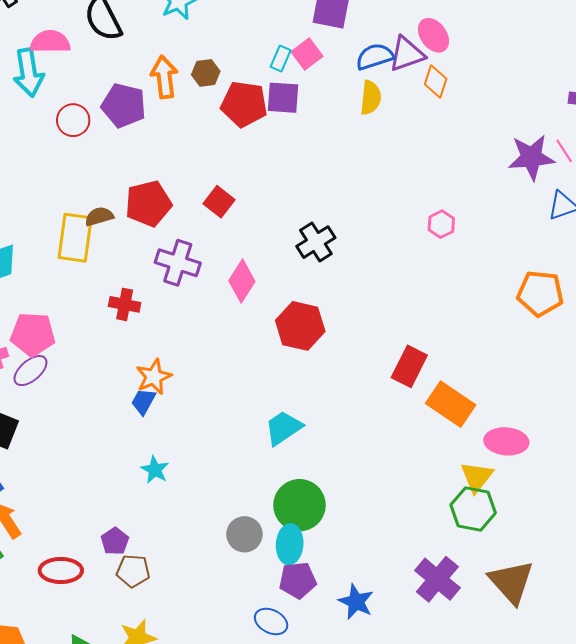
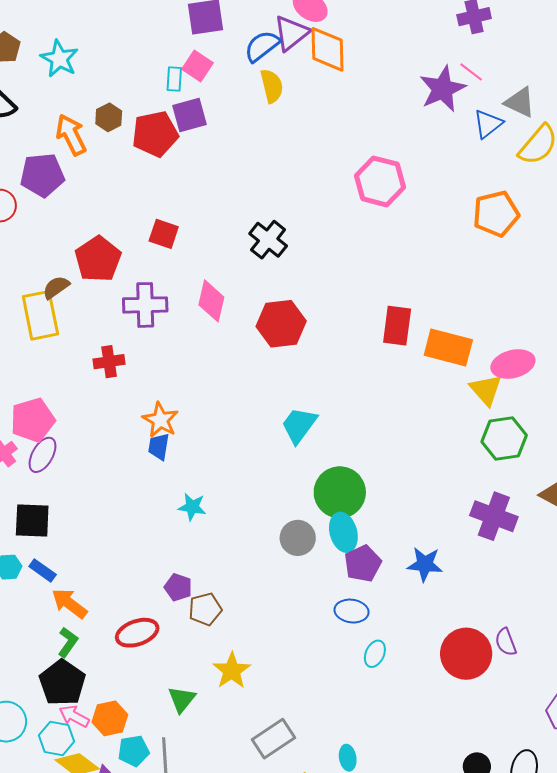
orange diamond: (436, 81) -> (327, 49), size x1.5
pink hexagon: (441, 224) -> (380, 181), size x1.8
yellow triangle: (477, 477) -> (486, 390), moved

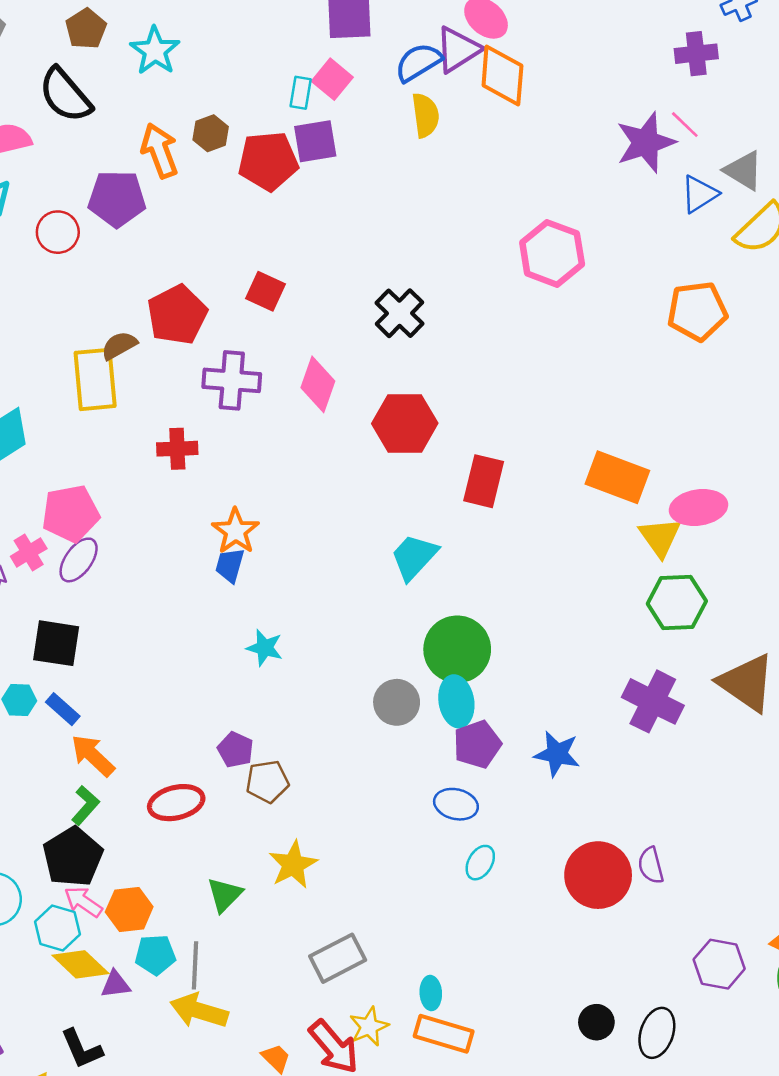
red rectangle: (397, 326) -> (484, 481), moved

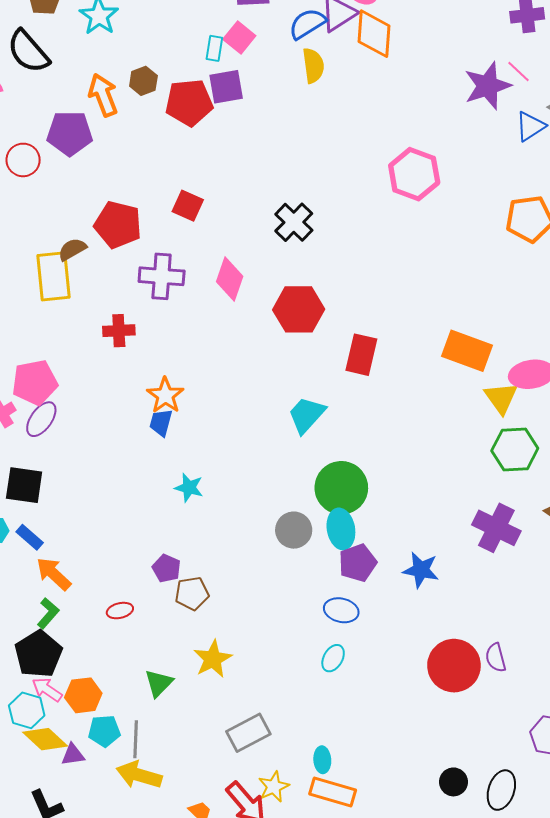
red pentagon: (177, 315) -> (118, 225), turned -30
red ellipse: (176, 803) -> (120, 611), size x0.6
cyan ellipse: (480, 863) -> (333, 658), moved

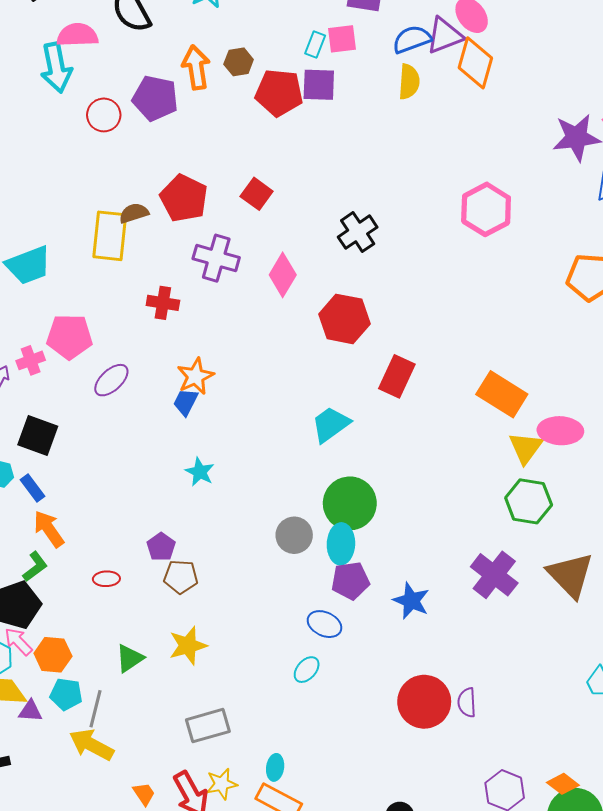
pink square: (239, 37) -> (342, 39), turned 32
purple ellipse: (41, 419) -> (111, 380), moved

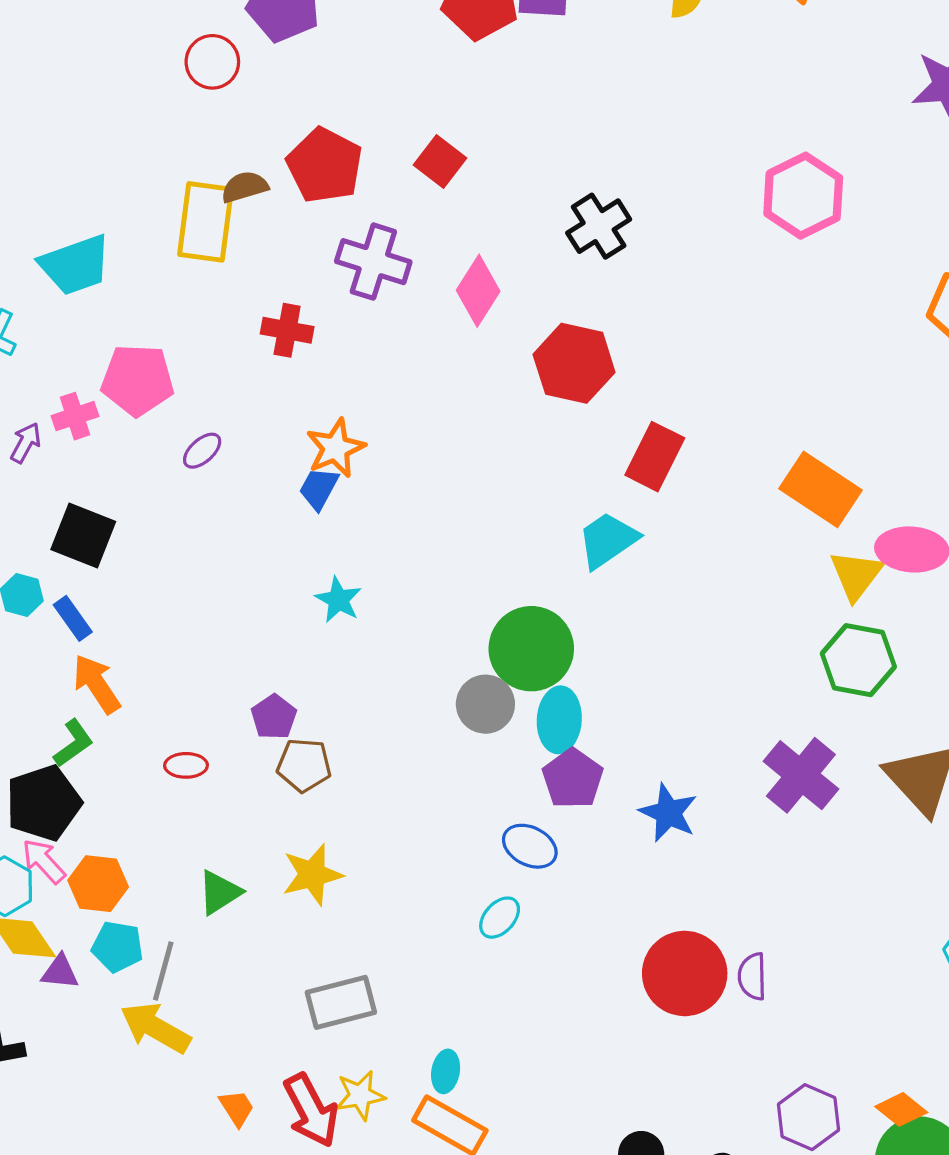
red circle: (104, 115) -> (212, 62), moved
purple ellipse: (111, 380) -> (202, 451), size x0.7
cyan trapezoid: (331, 424) -> (608, 540), moved
green circle: (350, 503) -> (531, 649), moved
purple pentagon: (350, 581) -> (573, 779), turned -30

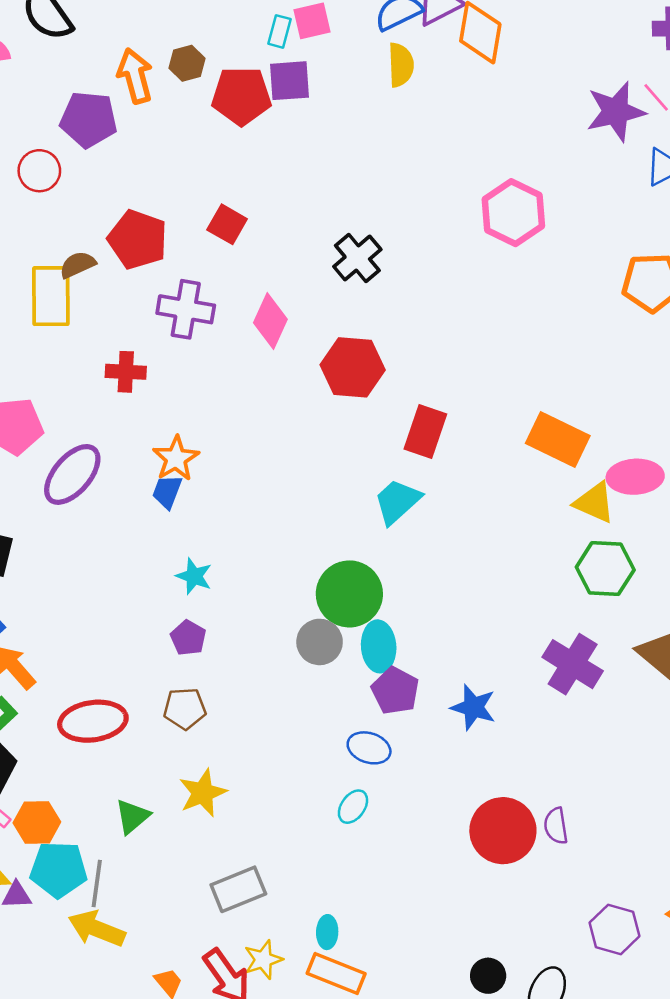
purple ellipse: (202, 451) -> (72, 474), size x2.0
yellow triangle: (856, 575) -> (594, 502), turned -36
purple pentagon: (274, 717) -> (188, 638), moved
red ellipse: (186, 765) -> (93, 721), size x2.0
cyan pentagon: (117, 947) -> (59, 870), size x1.4

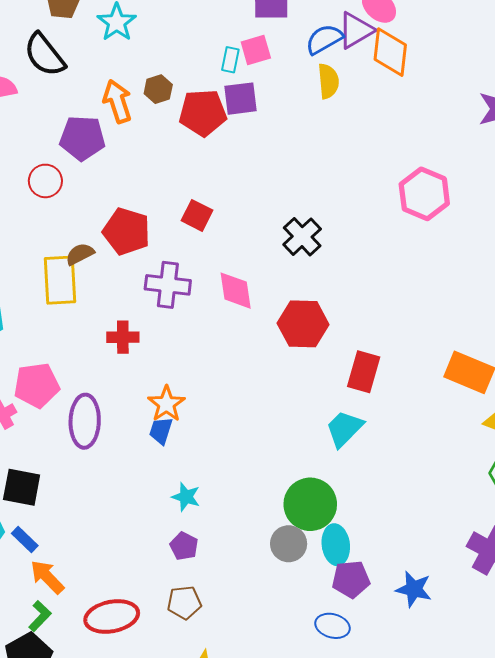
pink diamond: (270, 321) -> (236, 291), turned -30
purple ellipse: (72, 474) -> (85, 421), turned -36
purple pentagon: (395, 691) -> (351, 579), turned -30

